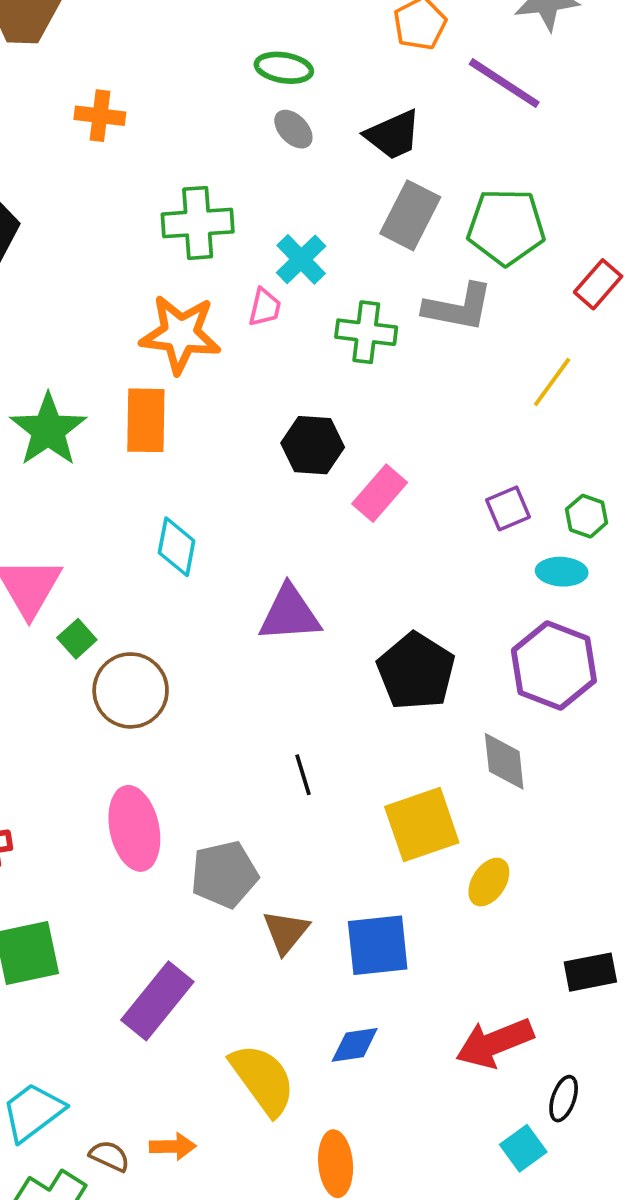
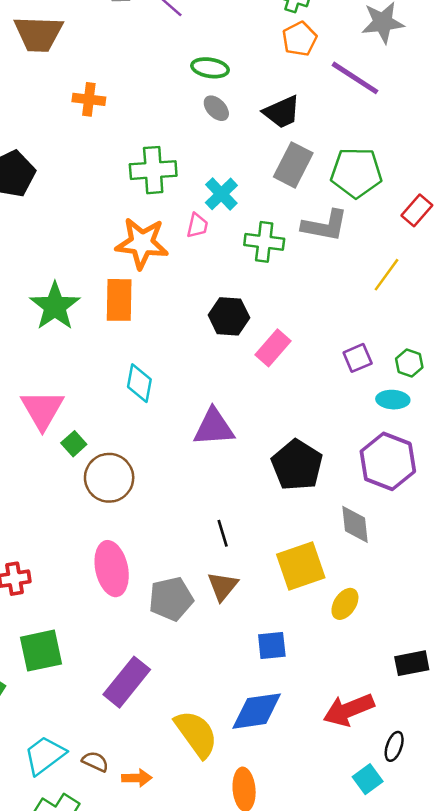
brown triangle: (286, 932) -> (223, 586), moved
blue square: (378, 945) -> (272, 645), size x0.7
blue diamond: (355, 1045) -> (257, 711), size x1.6
brown semicircle: (109, 1156) -> (95, 762), moved

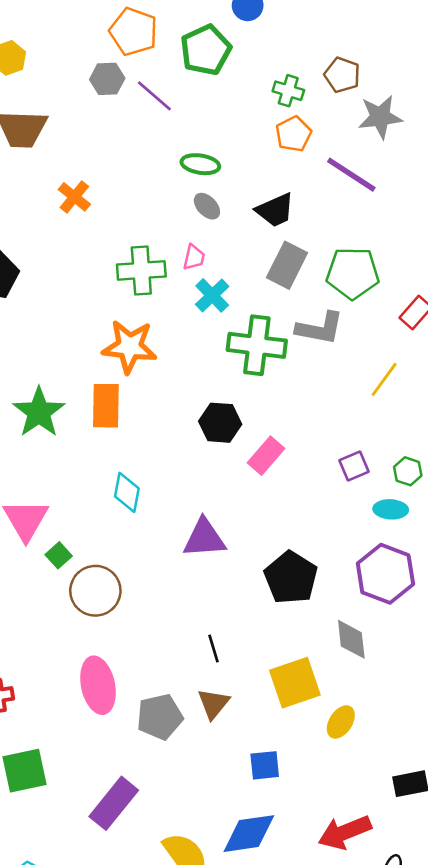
orange cross: (89, 99) -> (74, 197), turned 32
pink trapezoid: (197, 226) -> (194, 257), moved
green cross: (264, 242) -> (257, 345), size x1.4

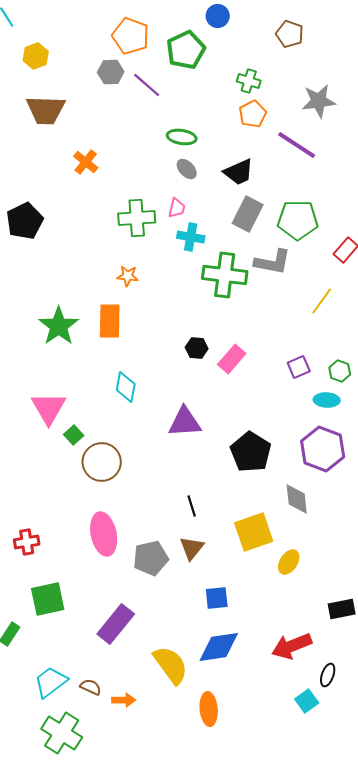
brown pentagon: (342, 75) -> (290, 34), moved
cyan cross: (212, 295) -> (191, 237), turned -36
orange star: (130, 347) -> (128, 276), size x0.5
black hexagon: (220, 423) -> (197, 348), moved, size x0.7
blue square: (265, 765) -> (217, 598), moved

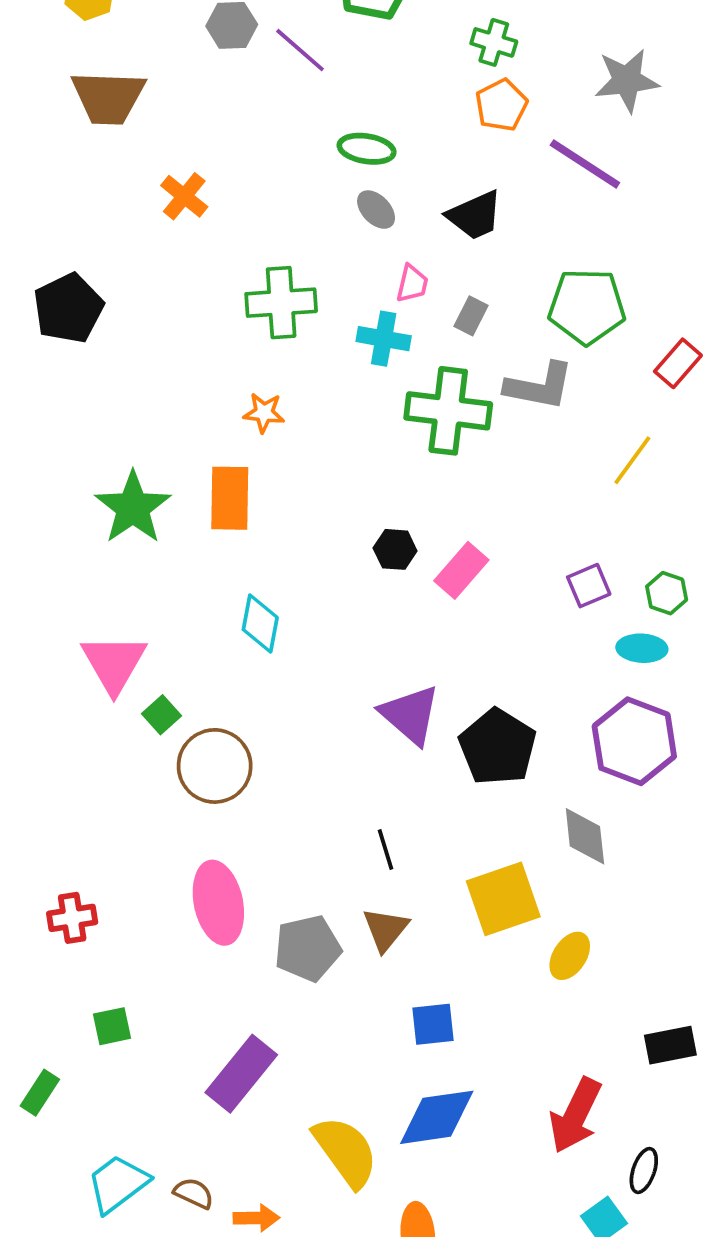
pink trapezoid: (177, 208) -> (412, 284), moved
gray rectangle: (248, 214) -> (471, 316), moved, size x0.6
purple triangle: (185, 422) -> (410, 715), moved, turned 45
green square: (48, 599) -> (112, 1026), size x0.6
red arrow: (292, 646) -> (575, 1115), turned -42

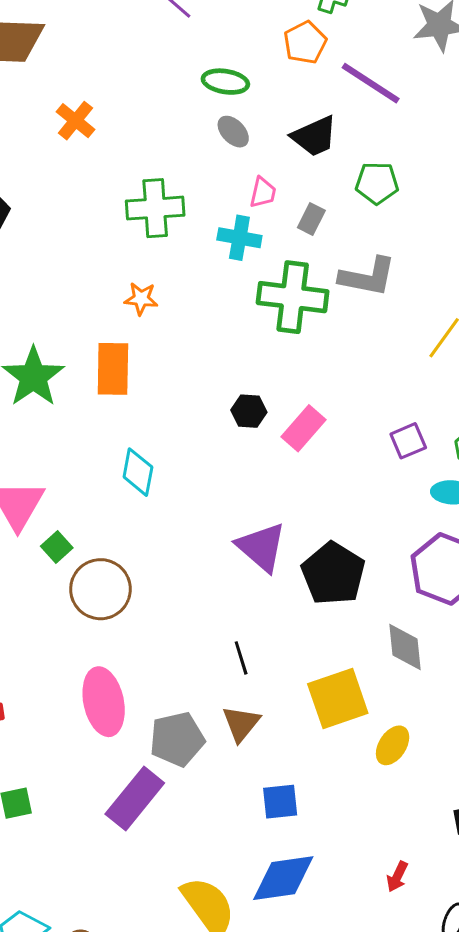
orange pentagon: (501, 105) -> (305, 43), moved
purple line: (585, 164) -> (371, 83), moved
green pentagon: (587, 306) -> (377, 183), moved, size x0.7
purple rectangle: (241, 1074) -> (135, 798), moved
red arrow: (575, 1115) -> (397, 877), size x0.5

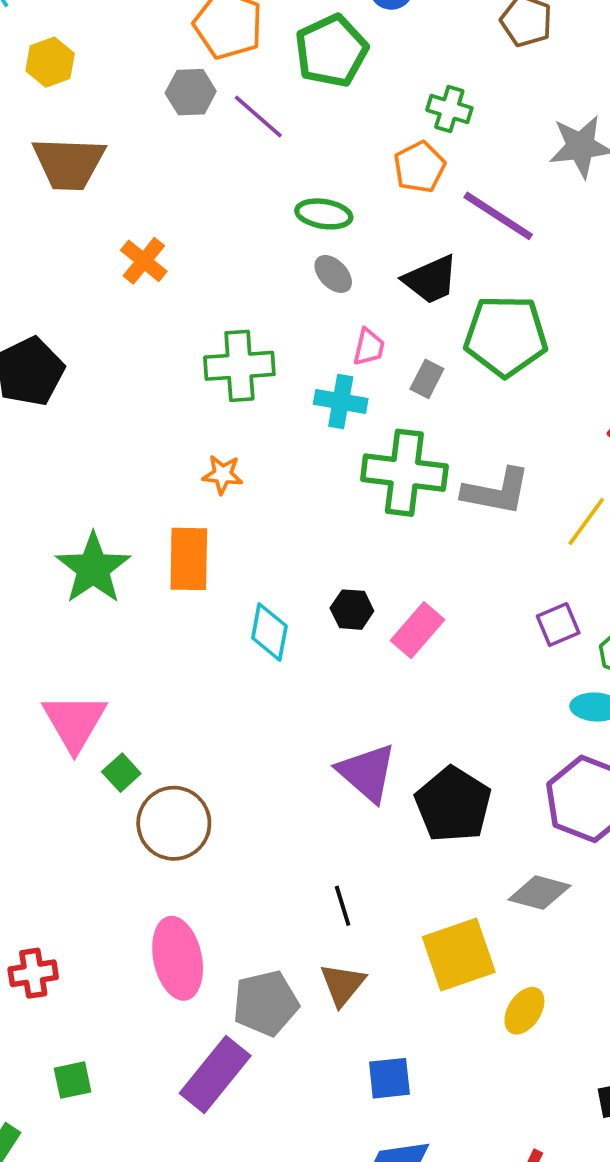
green pentagon: (377, 183) -> (506, 336), size x1.6
gray L-shape: (368, 277) -> (496, 491), moved
purple square: (408, 441) -> (558, 625), moved
cyan diamond: (138, 472) -> (269, 632), moved
gray diamond: (405, 647) -> (539, 893), turned -69

